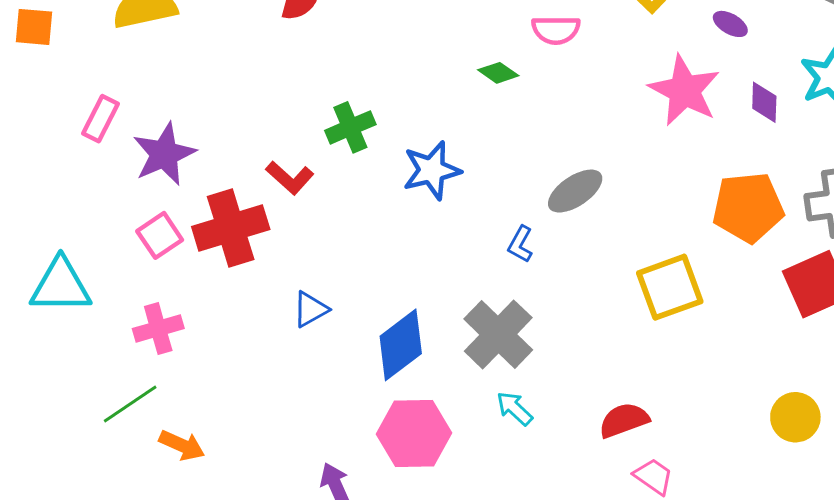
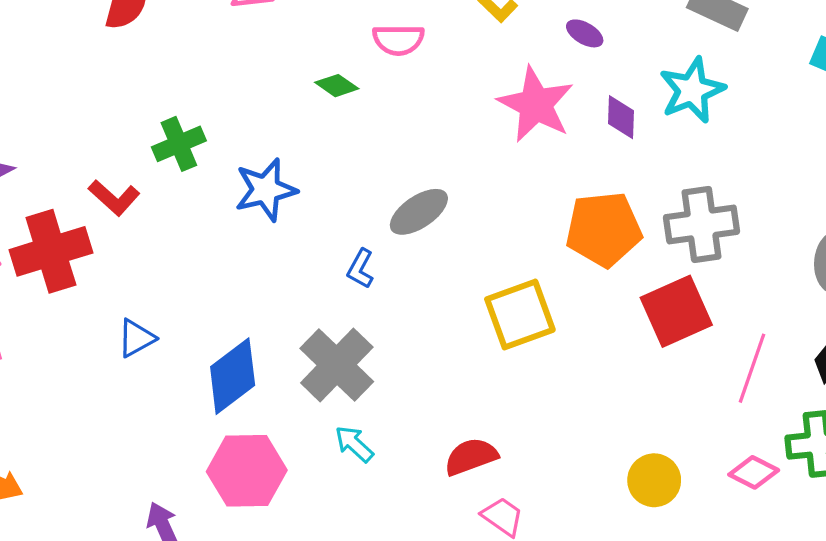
yellow circle: (795, 417) -> (654, 480), moved

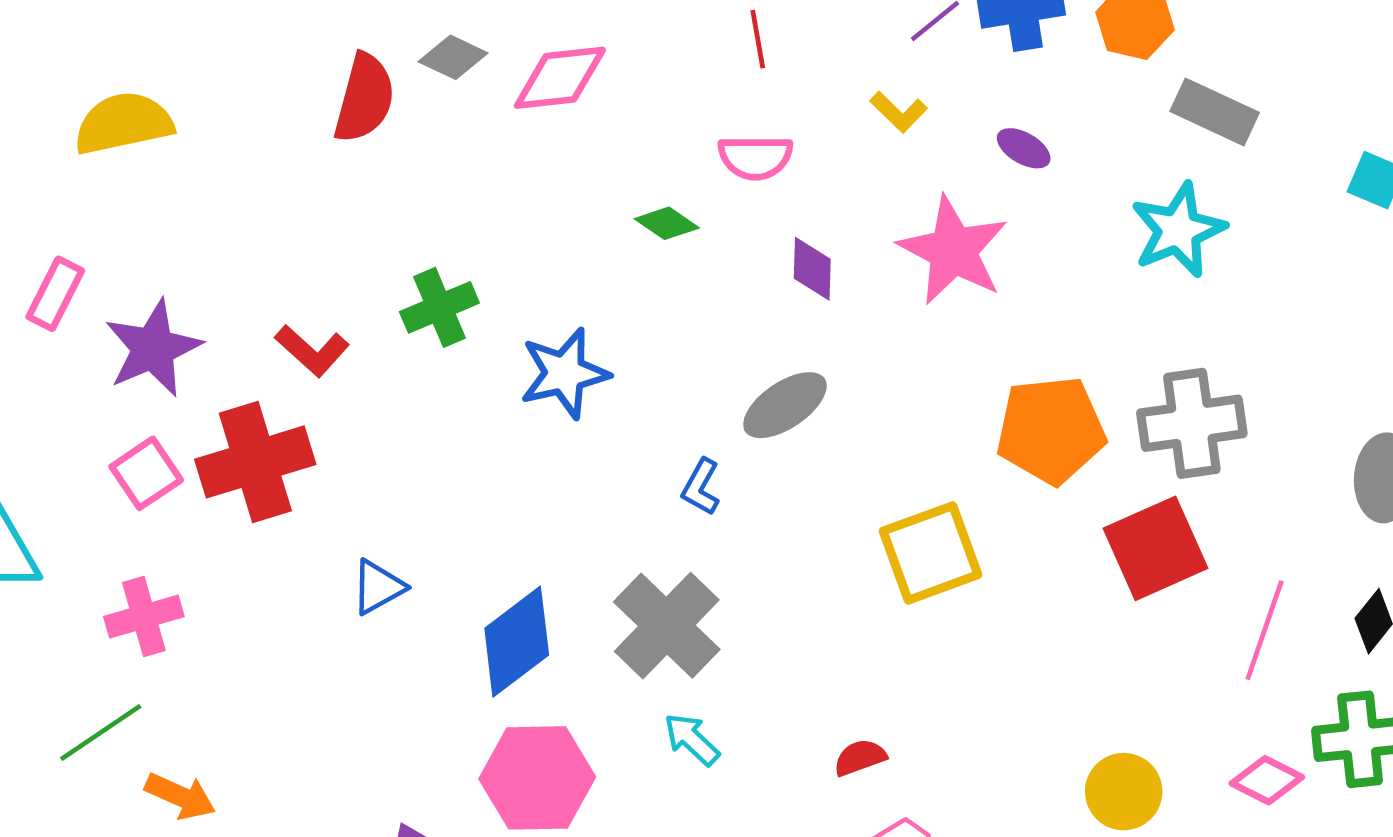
purple diamond: (621, 117) -> (812, 269), moved
red L-shape: (114, 198) -> (312, 351), moved
red semicircle: (471, 457) -> (860, 757), size x0.7

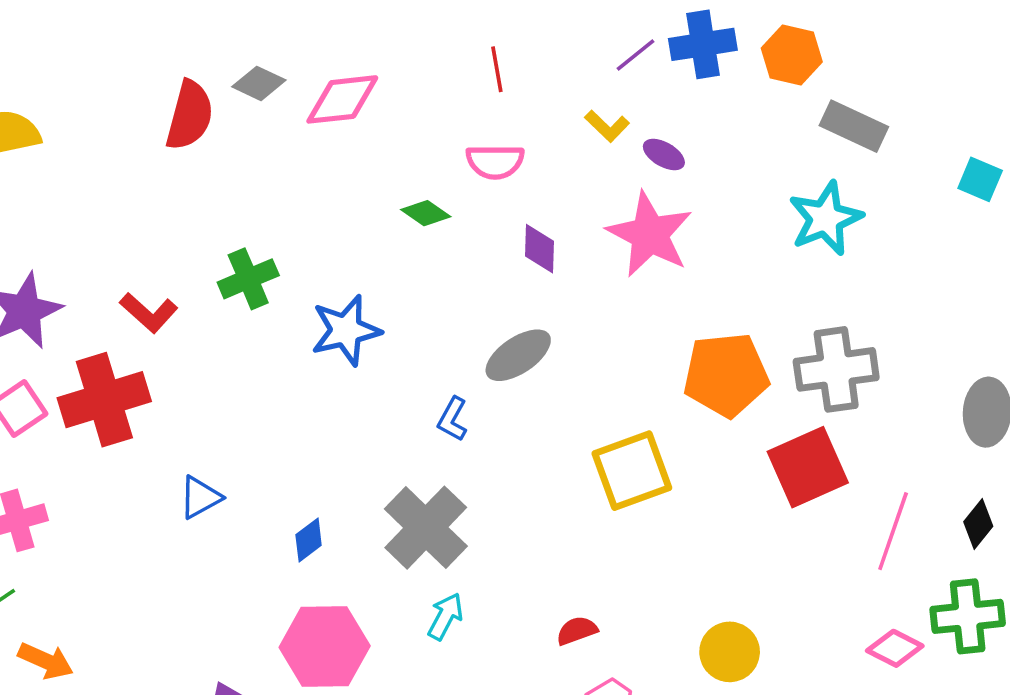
purple ellipse: (1024, 148) -> (664, 154), moved
blue diamond: (517, 642) -> (309, 540), size x0.5
cyan arrow: (692, 739) -> (445, 616), turned 75
yellow circle: (1124, 792) -> (730, 652), moved

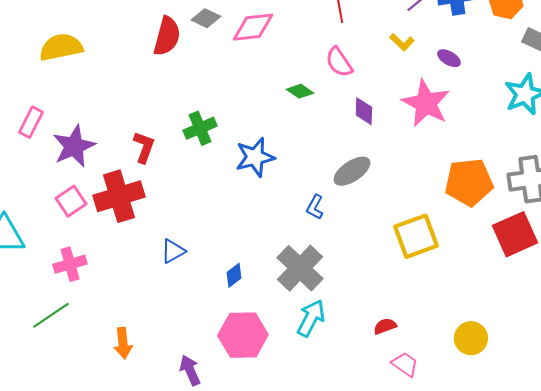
purple ellipse: (664, 154) -> (449, 58), moved
pink semicircle: (495, 162) -> (339, 62), turned 56
red L-shape: (149, 313) -> (144, 147), turned -112
cyan arrow: (445, 616) -> (311, 318), size x1.4
orange arrow: (46, 661) -> (123, 343), moved, turned 60

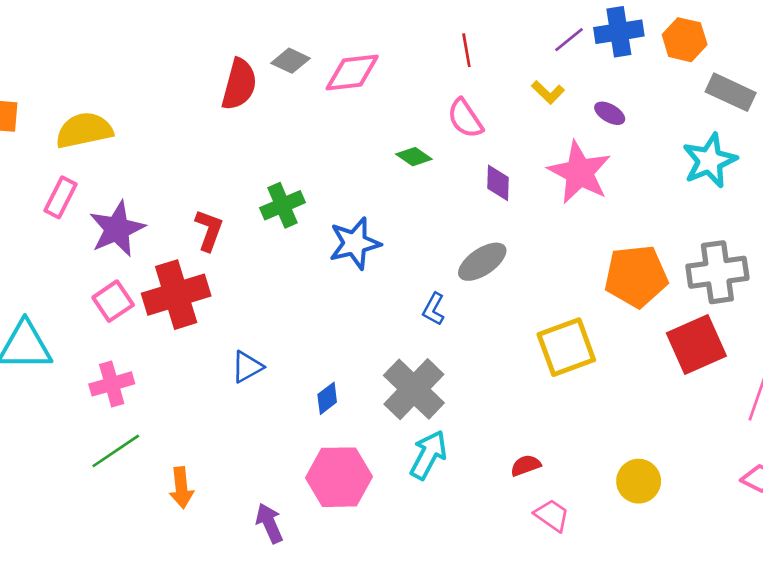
yellow semicircle: (61, 47) -> (84, 130), moved
green line: (51, 315) -> (116, 451), moved

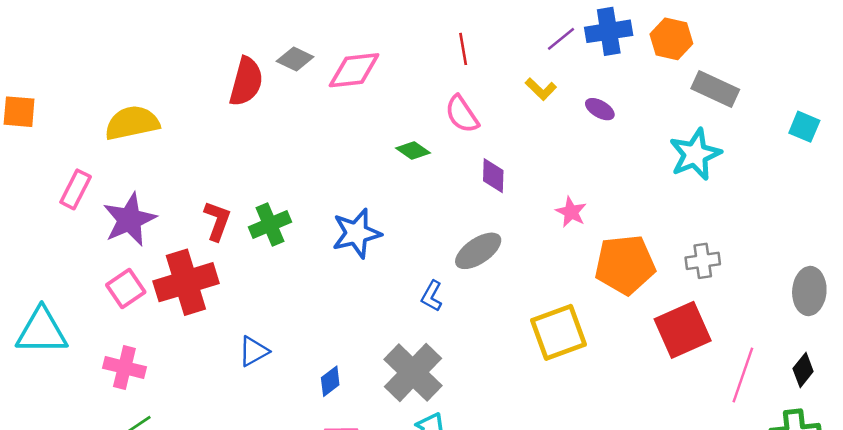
yellow semicircle: (84, 130) -> (132, 123), moved
pink star: (579, 172) -> (571, 212), moved, size x0.5
green cross: (283, 205) -> (270, 225), moved
gray cross: (717, 272) -> (703, 261), size x0.6
pink cross: (112, 384) -> (124, 368), turned 30

